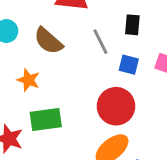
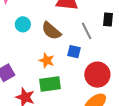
blue square: (129, 65) -> (74, 52), moved
orange star: (28, 80) -> (47, 60), moved

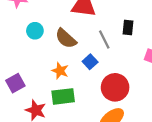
blue square: (74, 52) -> (90, 62), turned 32

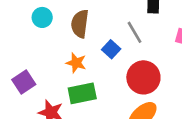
brown semicircle: (66, 38) -> (80, 24), turned 60
gray line: (104, 39) -> (134, 32), moved

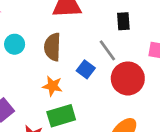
red circle: (143, 77) -> (128, 78), moved

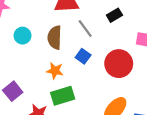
black rectangle: (123, 21) -> (114, 15), turned 64
gray line: (107, 50) -> (85, 29), moved

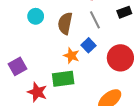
orange star: (55, 71) -> (71, 56), moved

